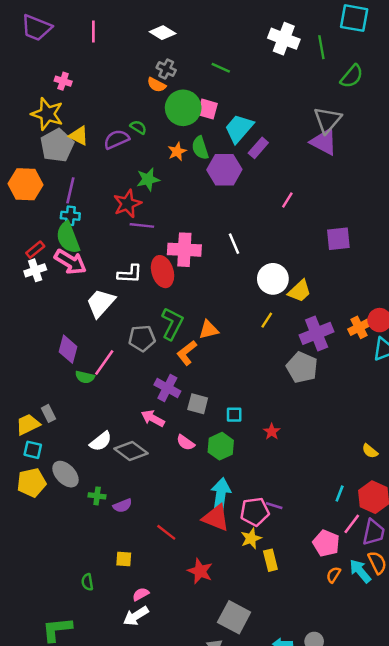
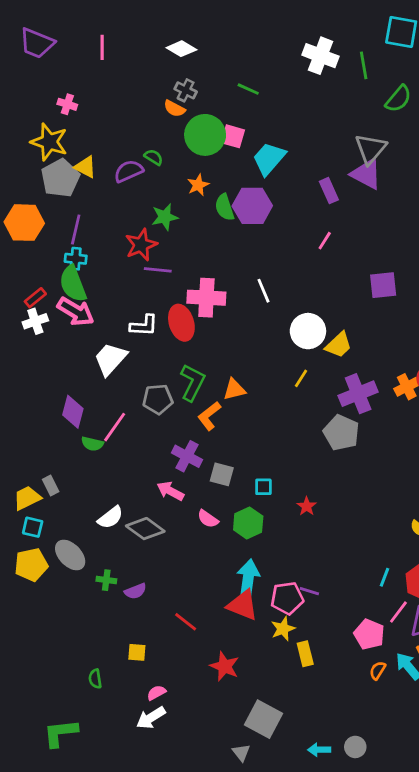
green semicircle: (200, 148) -> (225, 207), moved
purple rectangle: (258, 148) -> (329, 191), moved, turned -65

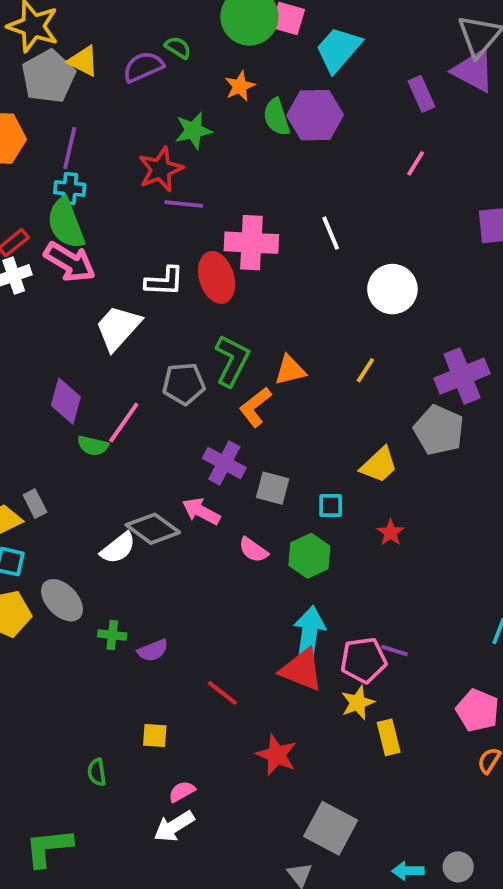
yellow trapezoid: (339, 345) -> (379, 465), moved
yellow line: (301, 378) -> (365, 370), moved
gray diamond: (145, 529) -> (153, 529), moved

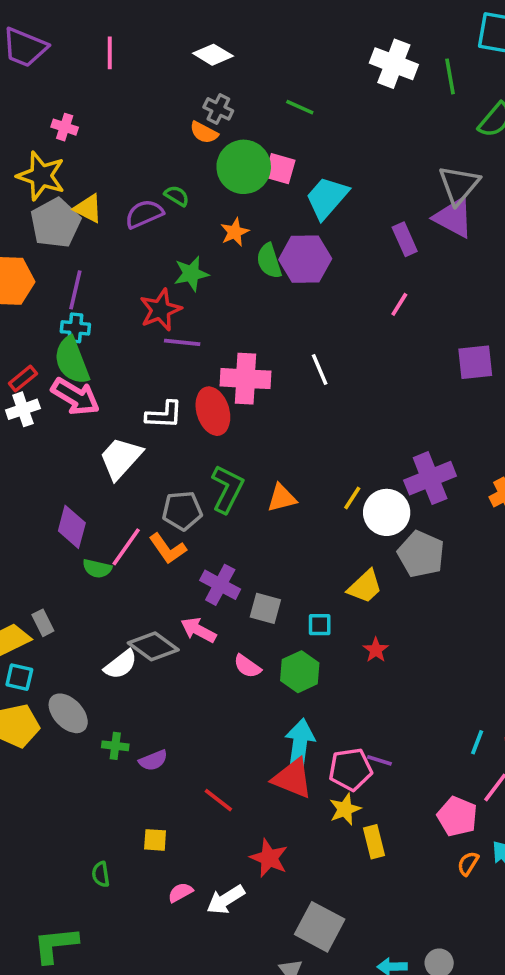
white circle: (392, 289) -> (387, 512), moved
purple cross: (462, 376) -> (430, 478), moved
orange L-shape: (255, 407) -> (168, 549), moved, turned -87
white arrow: (174, 826) -> (226, 900), moved

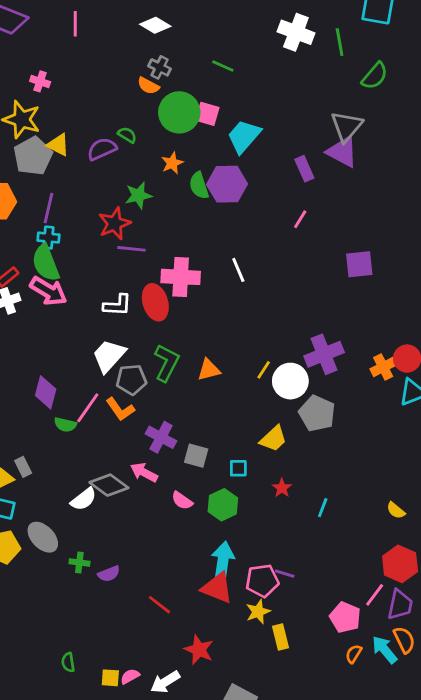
white trapezoid: (121, 458) -> (109, 356), moved
cyan line: (477, 742) -> (323, 508), moved
yellow square: (155, 840) -> (110, 678), moved

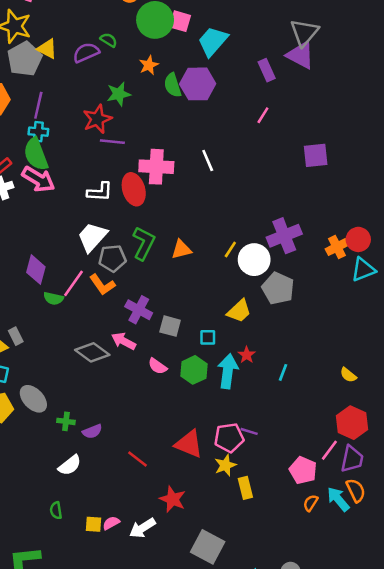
white semicircle: (84, 499) -> (70, 465), moved
cyan arrow: (223, 561) -> (228, 371), moved

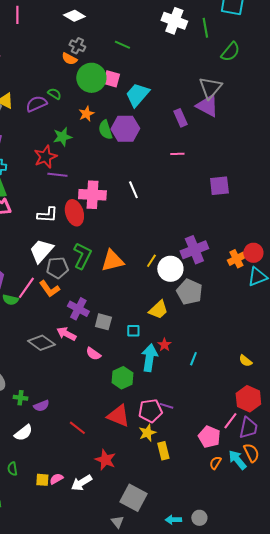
pink line: (263, 115) -> (177, 154), turned 56
orange triangle: (181, 250) -> (112, 261), size x1.4
green hexagon: (194, 370) -> (122, 378), moved

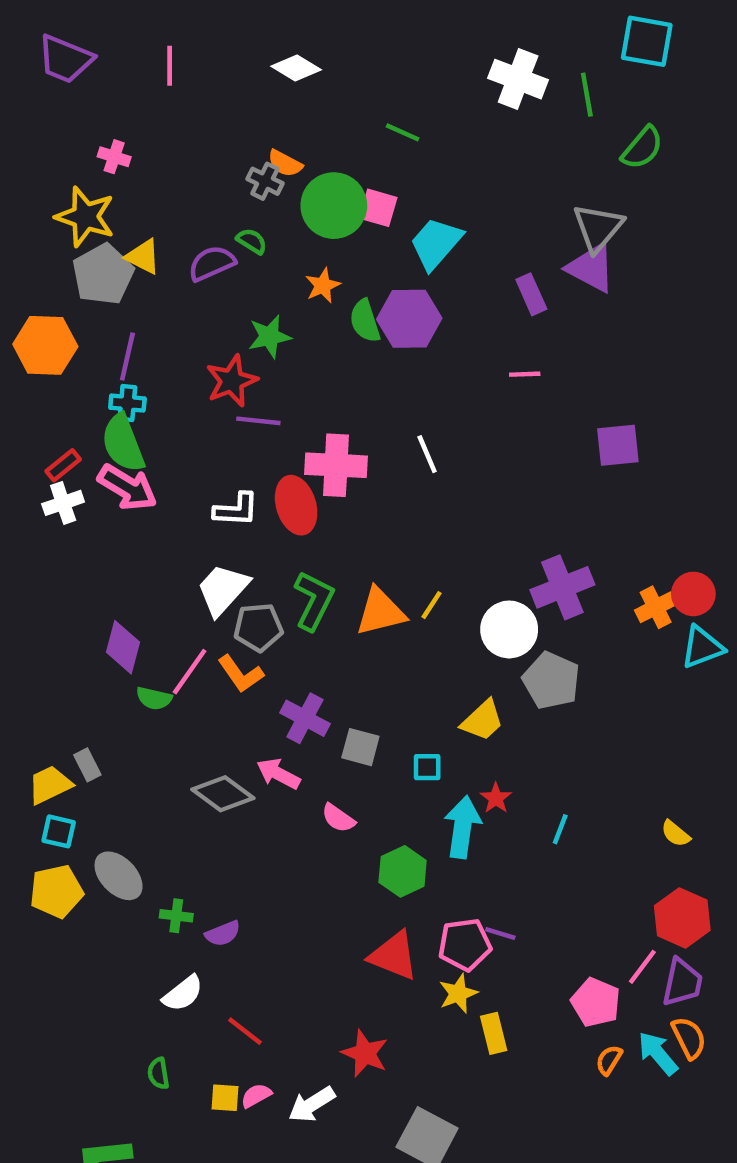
gray cross: (77, 46) -> (265, 181), moved
yellow line: (151, 261) -> (431, 605), moved
red line: (77, 428) -> (245, 1031), moved

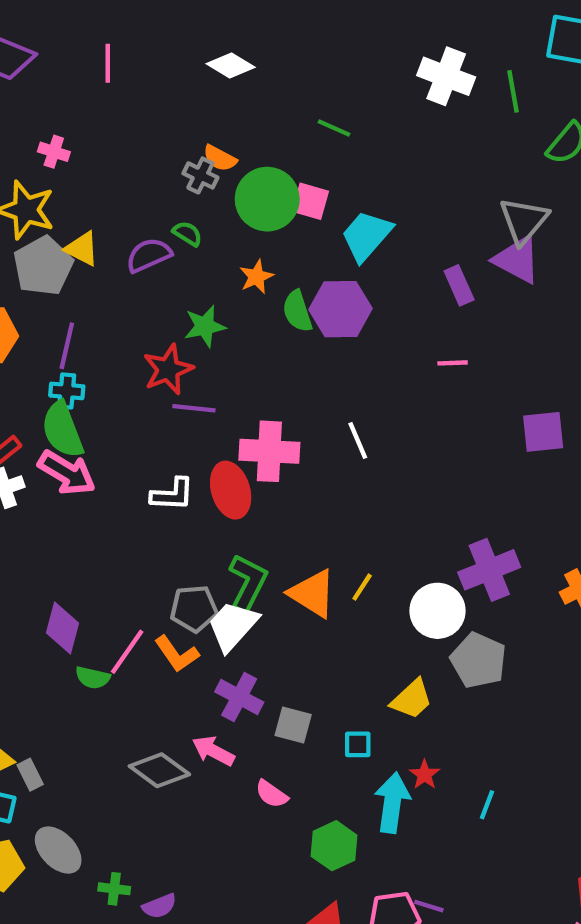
white trapezoid: (223, 590) -> (233, 626), moved
orange triangle: (380, 612) -> (312, 594), turned 46
gray rectangle: (87, 765) -> (30, 775), moved

